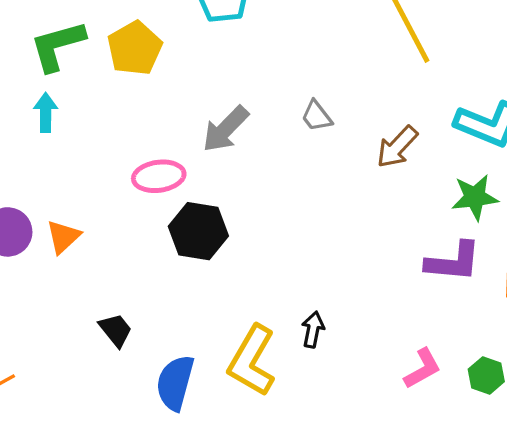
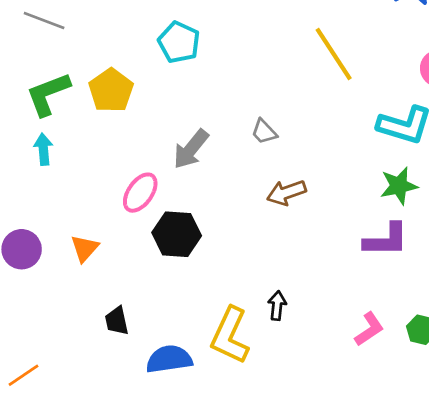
brown arrow: (397, 147) -> (286, 193), moved, turned 33
pink ellipse: (159, 176) -> (140, 193), turned -42
orange triangle: (63, 237) -> (85, 248), moved
black trapezoid: (116, 330) -> (117, 321), turned -148
blue semicircle: (175, 383) -> (169, 359), turned 72

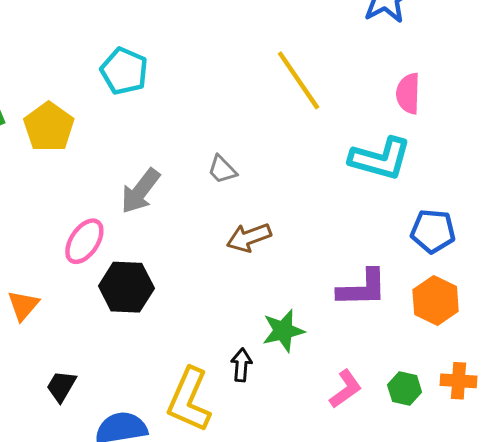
green star: (399, 186) -> (283, 331), moved
black trapezoid: (117, 321) -> (61, 386), turned 44

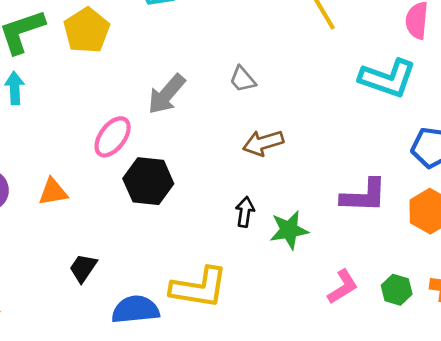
orange triangle: (23, 305) -> (53, 192), turned 36
black arrow: (241, 365) -> (245, 212), moved
yellow L-shape: (189, 400) -> (199, 288), turned -108

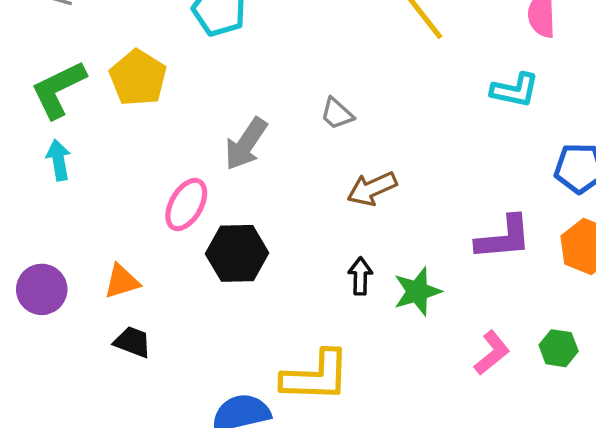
cyan L-shape: (388, 78) -> (515, 90), size x0.7
black trapezoid: (83, 268) -> (133, 342), moved, turned 84

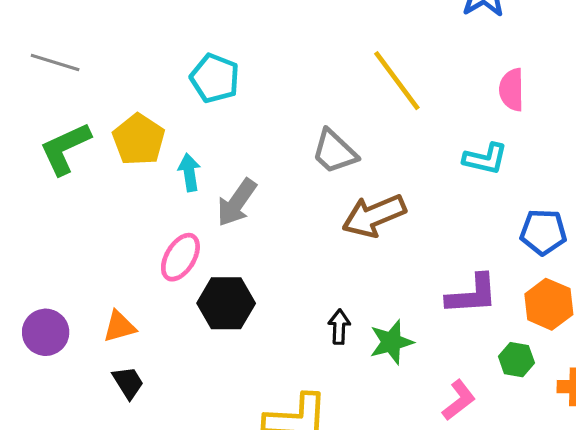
gray trapezoid: (337, 114) -> (334, 152), moved, size x1.5
cyan arrow: (59, 160) -> (189, 172), moved
brown arrow: (372, 189) -> (374, 216), moved, size x1.4
black trapezoid: (133, 342) -> (128, 383), turned 36
green hexagon: (559, 348) -> (516, 360), moved

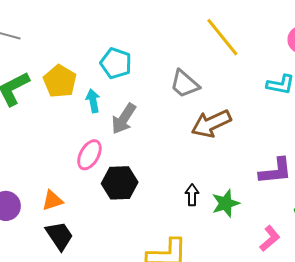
cyan pentagon: (215, 78) -> (116, 63), moved
black trapezoid: (128, 383) -> (59, 236), size x1.4

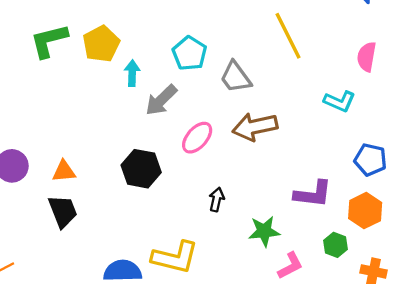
cyan pentagon: (116, 63) -> (190, 53), moved
pink ellipse: (89, 155) -> (197, 138), moved
green star: (226, 203) -> (264, 231), moved

